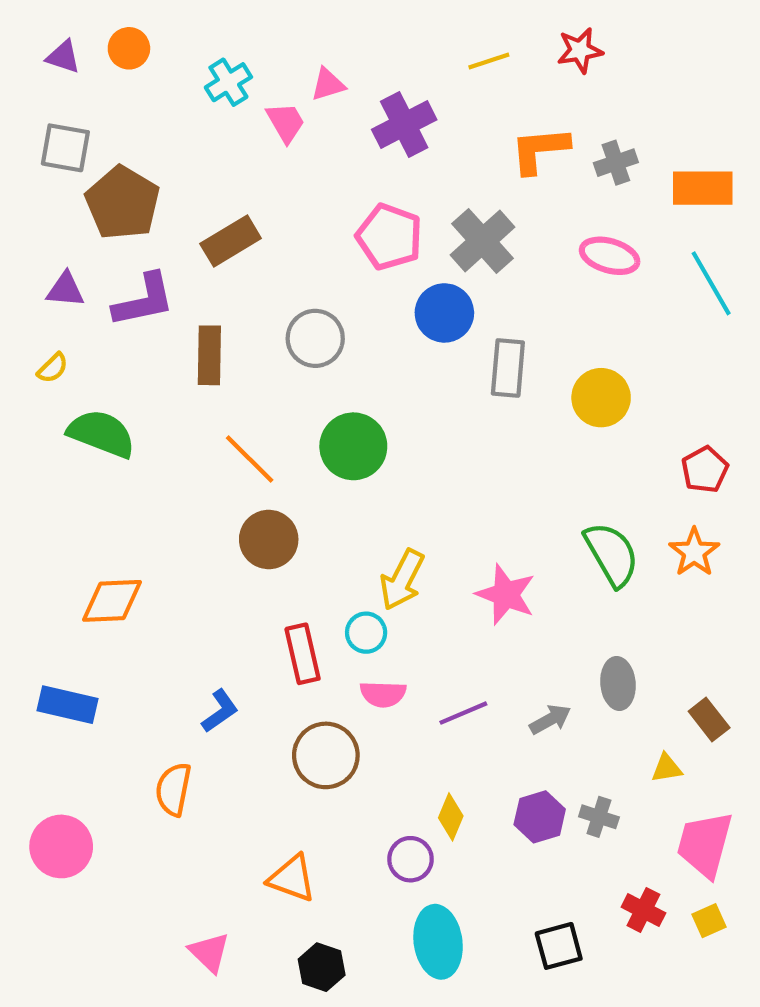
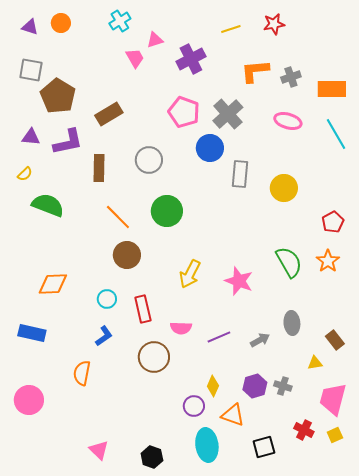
cyan cross: (228, 82) -> (120, 21), moved
cyan circle: (366, 633) -> (107, 299), moved
orange triangle: (292, 878) -> (233, 415), moved

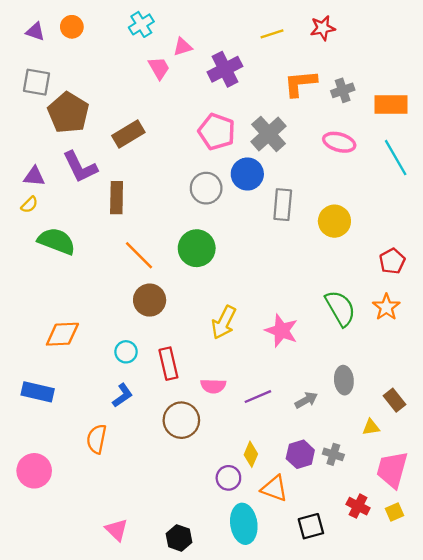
purple triangle: (31, 137) -> (34, 176), moved
purple L-shape: (68, 142) -> (80, 167), turned 76
gray circle: (149, 160) -> (206, 188), moved

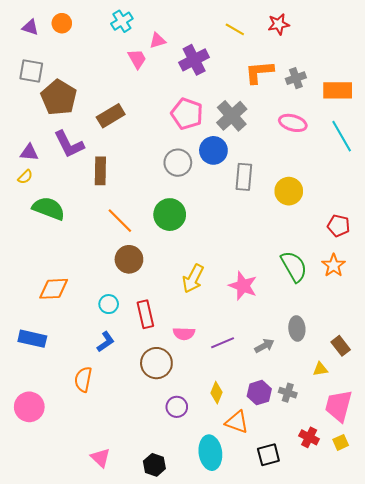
yellow line: (272, 34) -> (235, 29), turned 48
red pentagon: (392, 261) -> (339, 226), turned -30
purple circle: (228, 478) -> (177, 407), moved

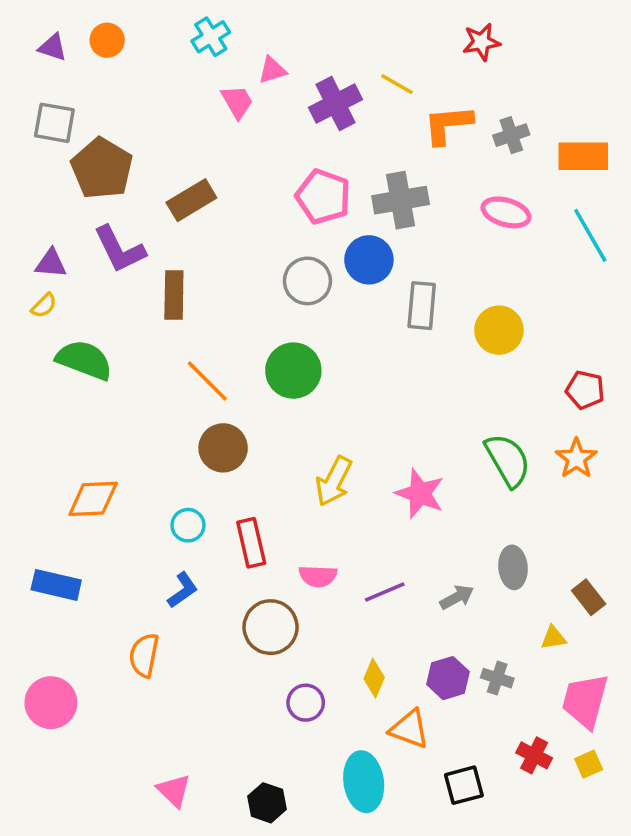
yellow line: (235, 29) -> (397, 84), moved
gray cross: (232, 116) -> (401, 200), turned 32

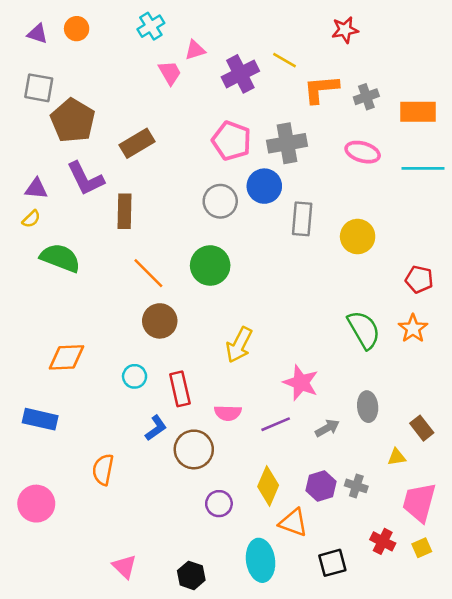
cyan line: (590, 235) -> (423, 168), turned -60
pink star: (420, 494) -> (301, 383), moved
blue L-shape: (183, 590) -> (156, 428), moved
yellow diamond: (374, 678) -> (268, 486), size x1.4

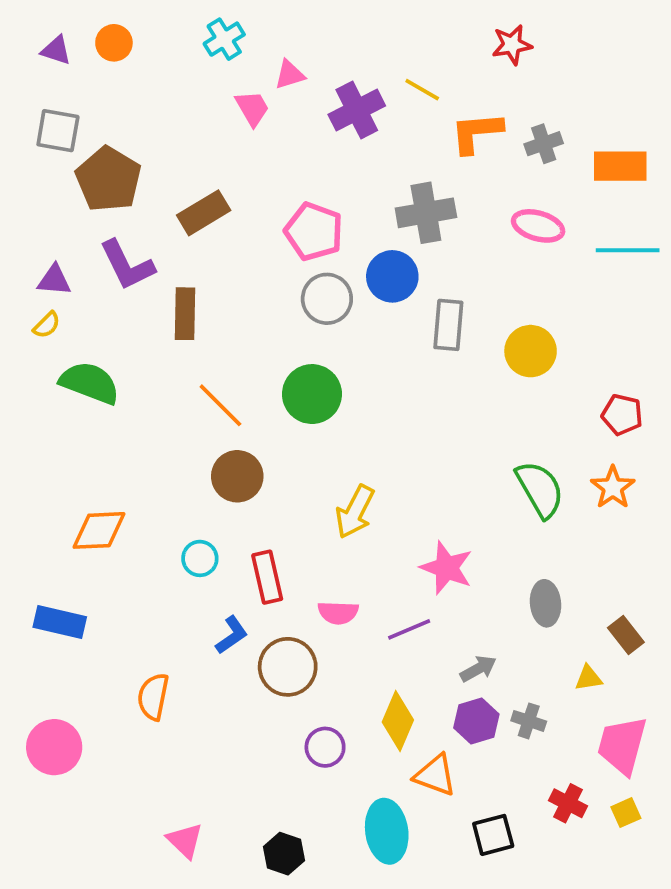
pink pentagon: (232, 141) -> (314, 232), moved
gray arrow: (327, 428) -> (478, 669), moved

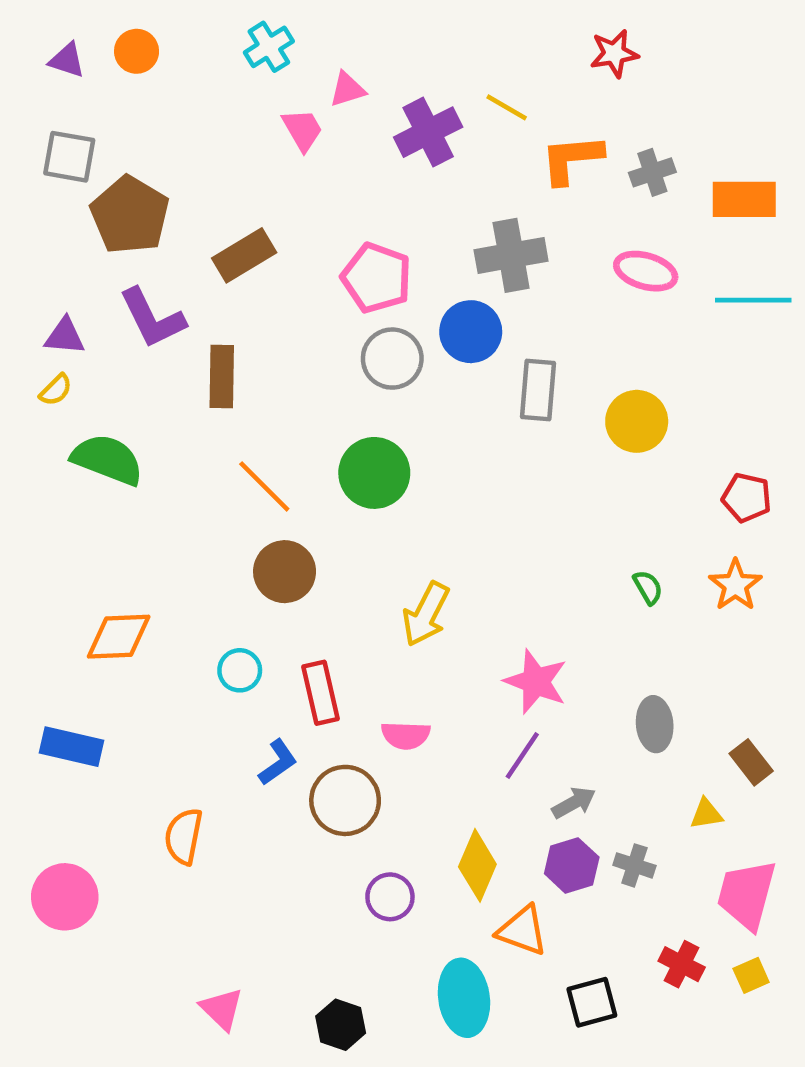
green semicircle: (540, 489) -> (648, 587), size x0.5
purple line: (409, 629) -> (522, 756), moved, turned -33

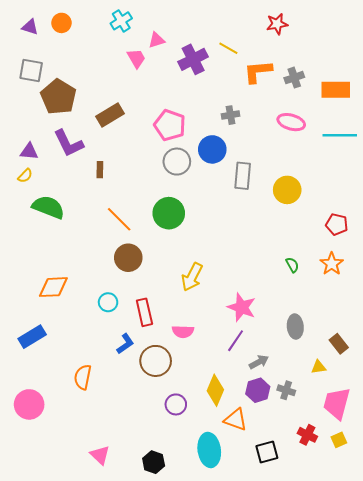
gray cross: (511, 255) -> (230, 115), size x0.6
brown rectangle: (222, 376) -> (100, 170), size x0.6
blue rectangle: (71, 747) -> (32, 337), turned -44

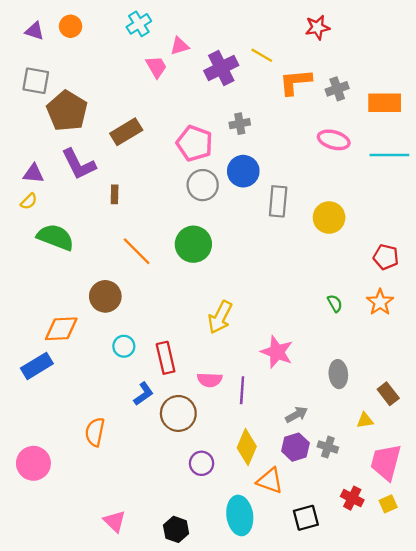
gray cross: (230, 115) -> (240, 124), moved
brown circle: (128, 258) -> (105, 296), moved
blue rectangle: (32, 337) -> (37, 366), moved
purple line: (236, 341) -> (242, 390), moved, turned -30

